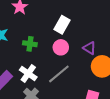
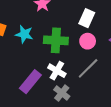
green cross: (30, 44) -> (56, 40), size x1.6

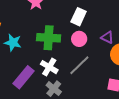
cyan star: (24, 34) -> (13, 43), moved

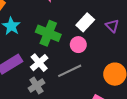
purple triangle: (107, 37) -> (112, 26), moved

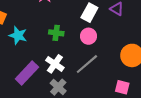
green cross: (48, 33) -> (56, 33), size x0.6

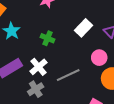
pink circle: (88, 36) -> (99, 58), moved

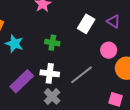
white cross: (38, 67) -> (50, 73), turned -30

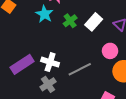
green cross: (52, 43) -> (70, 21), moved, turned 32
cyan star: (14, 44) -> (44, 14), moved

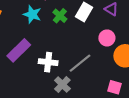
purple rectangle: (22, 64) -> (19, 50), moved
gray cross: (48, 84) -> (62, 84), moved

